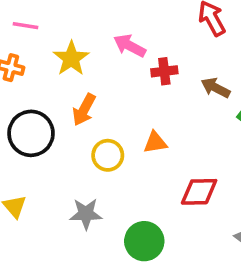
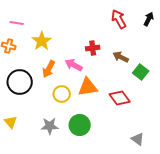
pink arrow: (130, 46) -> (74, 65), moved
orange triangle: (155, 143) -> (88, 87), size x1.5
red diamond: (199, 192) -> (120, 98), moved, turned 55
green circle: (144, 241) -> (80, 125), moved

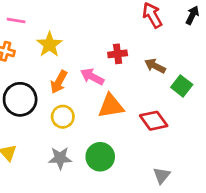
yellow circle: (62, 94) -> (63, 117), moved
gray triangle: (138, 139) -> (162, 175), moved, turned 32

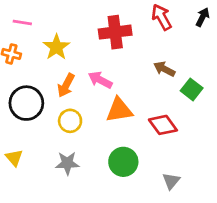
red cross: (118, 54) -> (115, 32), moved, size x1.6
green circle: (100, 157) -> (123, 162), moved

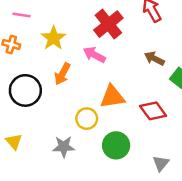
red cross: (115, 32) -> (108, 24), turned -32
pink arrow: (100, 80) -> (94, 55), moved
yellow circle: (70, 121) -> (87, 119), moved

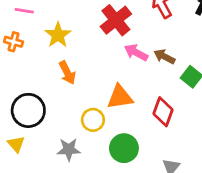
pink arrow: (94, 55) -> (136, 53), moved
orange arrow: (62, 74) -> (67, 73), turned -55
black circle: (25, 90) -> (28, 110), moved
red diamond: (153, 111) -> (163, 112), turned 56

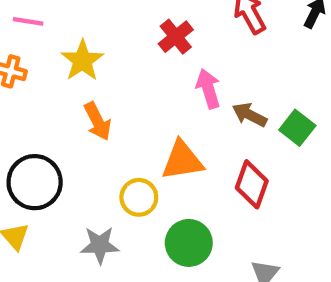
red cross: (116, 20) -> (176, 37), size x0.7
pink arrow: (136, 53) -> (208, 89), turned 45
brown arrow: (164, 57) -> (250, 115), moved

